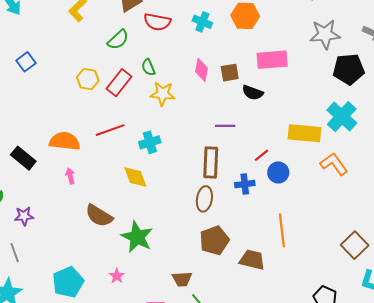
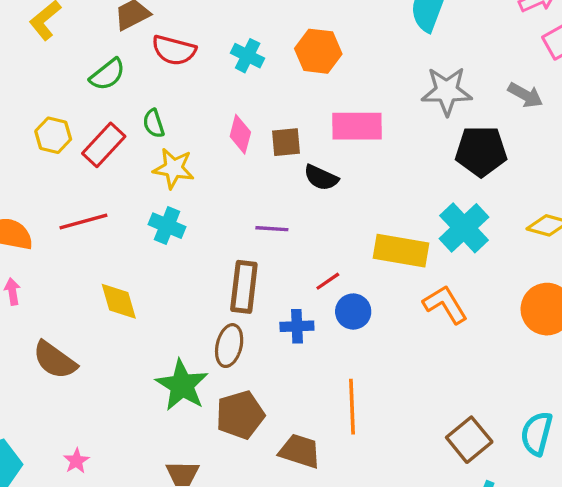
cyan cross: (150, 142) -> (167, 226), moved, turned 35
green star: (137, 237) -> (182, 385), moved

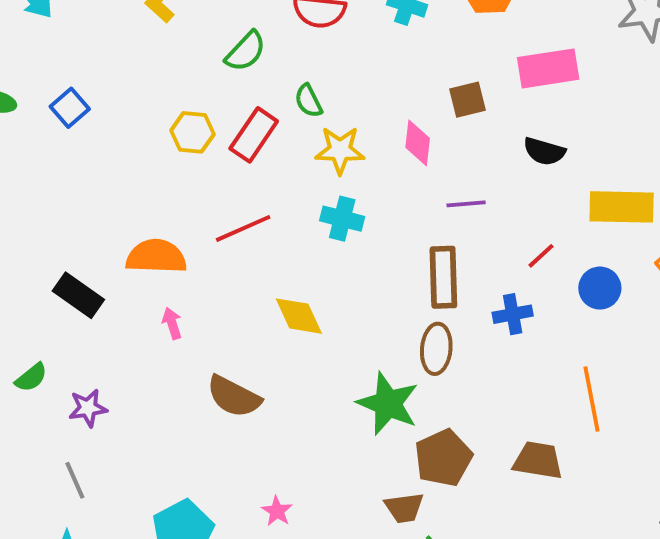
pink diamond: (240, 134) -> (418, 143), moved
black semicircle: (321, 178) -> (544, 151), moved
blue circle: (353, 312) -> (600, 288), moved
brown pentagon: (240, 415) -> (443, 458), moved

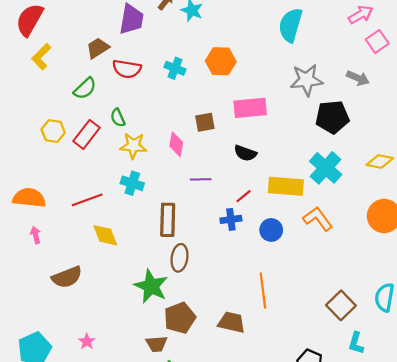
red line: (243, 228) -> (87, 200), moved
red line: (541, 256) -> (244, 196), moved
brown rectangle: (443, 277) -> (168, 220), moved
blue cross: (513, 314) -> (231, 219), moved
brown semicircle: (234, 396) -> (67, 277), turned -52

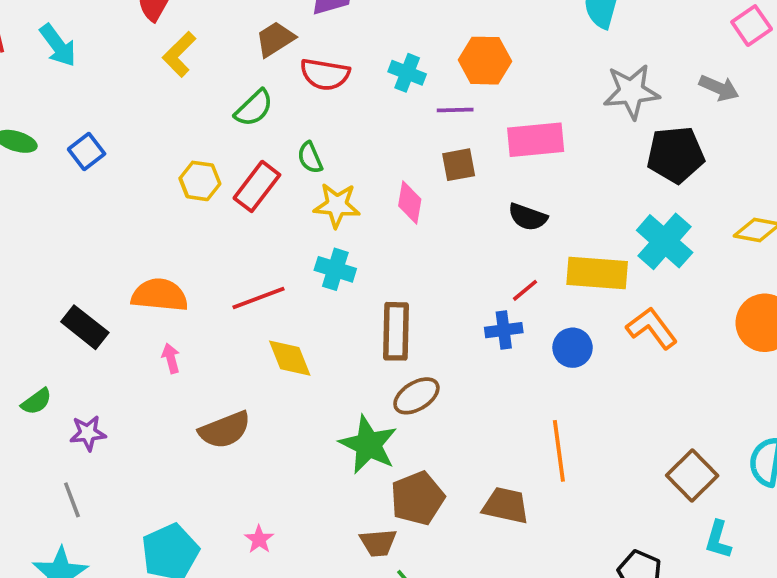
purple line: (201, 179) -> (455, 110), moved
brown ellipse: (179, 258) -> (416, 396), turned 50

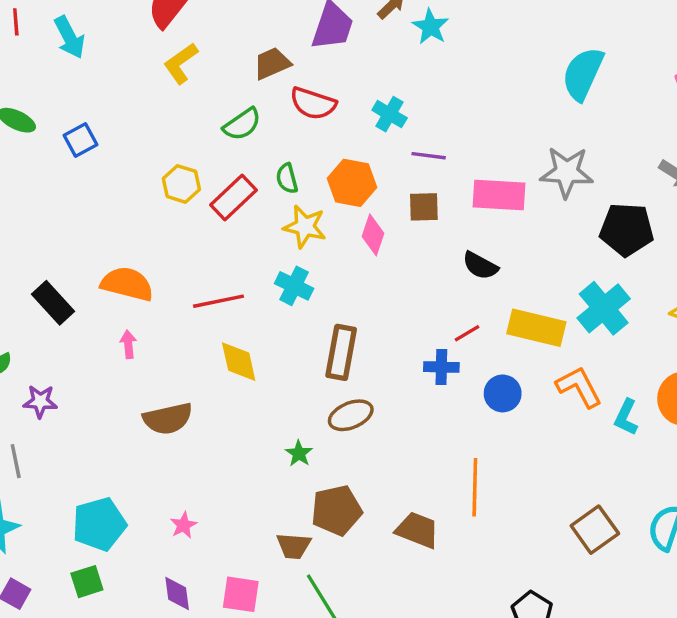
orange hexagon: (485, 61) -> (352, 183), moved
gray star: (631, 92) -> (567, 172), moved
green star: (368, 445) -> (299, 453), size x0.5
cyan L-shape: (718, 540) -> (626, 417), moved

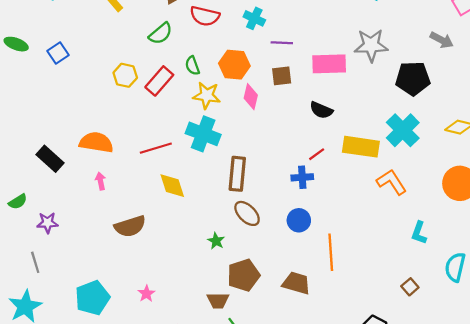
cyan cross: (294, 286) -> (203, 134), size x1.4
blue circle: (503, 393) -> (299, 220), moved
brown ellipse: (351, 415) -> (247, 213), turned 72
cyan L-shape: (626, 417) -> (419, 233), moved
brown square: (595, 530) -> (410, 287), moved, size x0.6

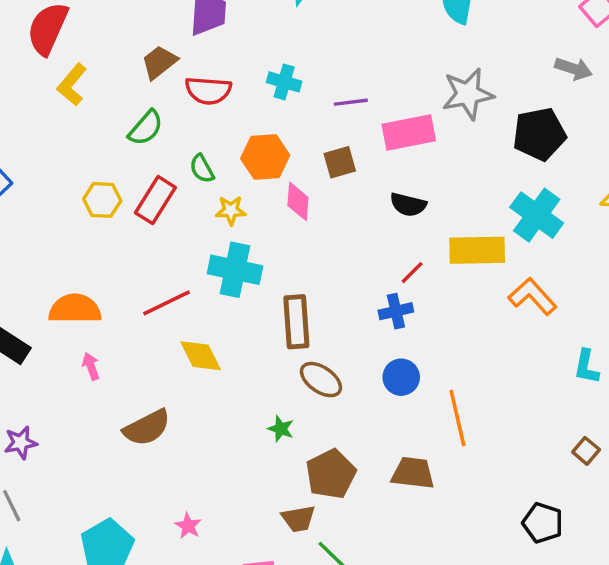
purple line: (282, 43) -> (351, 102), moved
yellow star: (207, 95) -> (231, 210), size x0.7

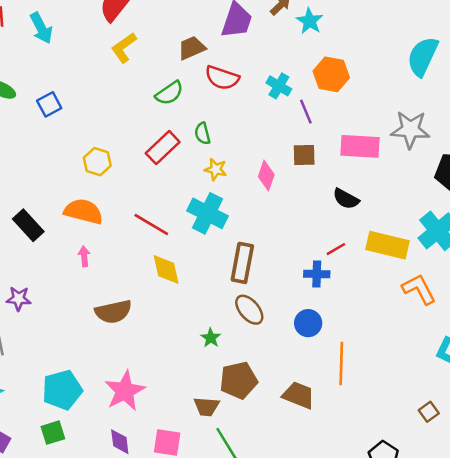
purple line: (351, 102) -> (306, 112), moved, turned 60
orange hexagon: (265, 157) -> (331, 74), moved
yellow hexagon: (102, 200) -> (97, 162), moved
red line: (167, 303) -> (151, 225), turned 42
pink star: (188, 526) -> (125, 391), size x2.0

